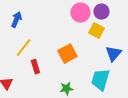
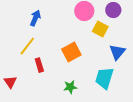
purple circle: (101, 12) -> (113, 10), moved
blue arrow: (16, 20) -> (35, 18), moved

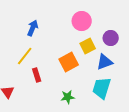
purple circle: (113, 10) -> (111, 38), moved
yellow square: (100, 29) -> (88, 46), moved, turned 35
blue triangle: (117, 52) -> (105, 62), moved, turned 30

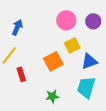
purple circle: (111, 38) -> (93, 21), moved

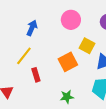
pink circle: (66, 20) -> (71, 20), moved
yellow square: (72, 45) -> (87, 46), turned -35

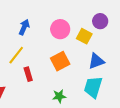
pink circle: (71, 20) -> (60, 29), moved
yellow square: (87, 46) -> (84, 36), moved

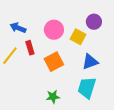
blue arrow: (24, 27) -> (18, 28), turned -91
red rectangle: (28, 74) -> (30, 48), moved

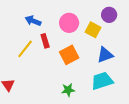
cyan trapezoid: (87, 88) -> (102, 81), turned 55

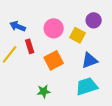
green star: (68, 90) -> (44, 91), moved

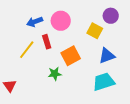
blue arrow: (18, 26) -> (35, 22), turned -42
pink circle: (54, 28) -> (61, 21), moved
green star: (44, 91) -> (55, 74), moved

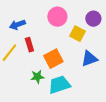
pink circle: (61, 21) -> (57, 17), moved
cyan trapezoid: (104, 82) -> (59, 85), moved

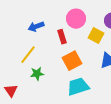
red rectangle: (29, 45) -> (62, 37), moved
green star: (37, 77) -> (37, 74), moved

